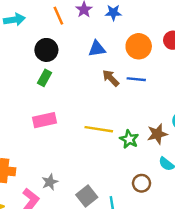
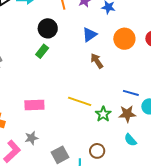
blue triangle: (97, 49) -> (90, 35), turned -35
blue line: (136, 79) -> (131, 93), moved
pink rectangle: (44, 120) -> (34, 105), moved
brown circle: (142, 183) -> (97, 151), moved

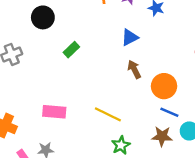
black circle: (48, 28) -> (43, 17), moved
orange circle: (124, 39) -> (164, 86), moved
green star: (103, 114) -> (121, 145), moved

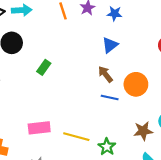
blue triangle: (130, 37) -> (110, 45), moved
blue line: (169, 112) -> (110, 97), moved
yellow line: (108, 114) -> (76, 137), moved

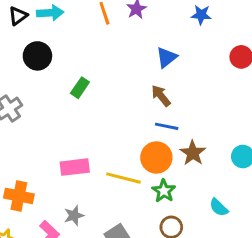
blue star: (114, 14) -> (201, 15), moved
orange circle: (136, 84) -> (156, 158), moved
brown star: (143, 131) -> (193, 153), moved, turned -30

